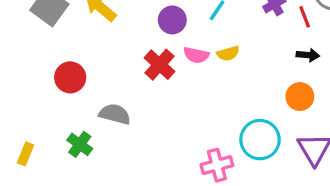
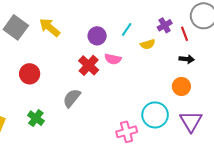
yellow semicircle: (228, 53) -> (148, 44), moved
gray semicircle: (115, 114) -> (72, 98), moved, turned -66

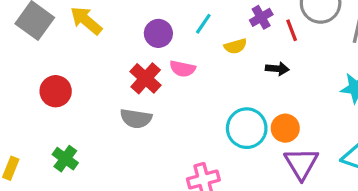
black arrow: (187, 59) -> (277, 69), moved
orange circle: (181, 86) -> (285, 128), moved
gray semicircle: (72, 98) -> (136, 119), moved, turned -120
cyan circle: (155, 115) -> (247, 128), moved

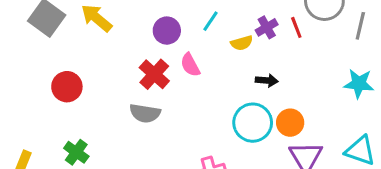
purple cross: (261, 17) -> (267, 27), moved
pink semicircle: (182, 69) -> (190, 65), turned 50
black arrow: (277, 69) -> (267, 80), moved

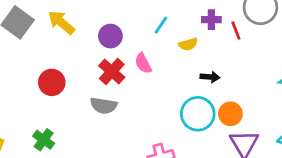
purple cross: (267, 27) -> (211, 20), moved, turned 30
purple circle: (167, 31) -> (110, 36), moved
red circle: (67, 87) -> (52, 82), moved

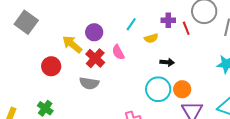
yellow arrow: (61, 22) -> (72, 44), moved

